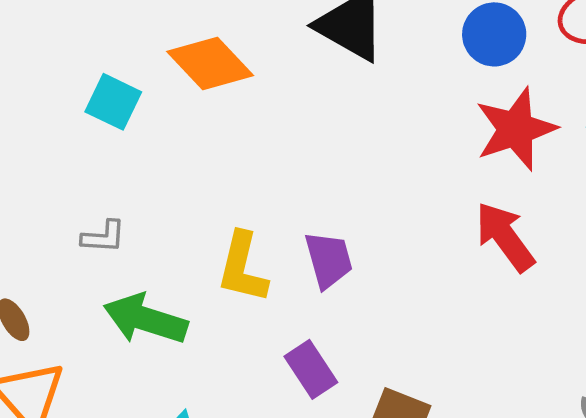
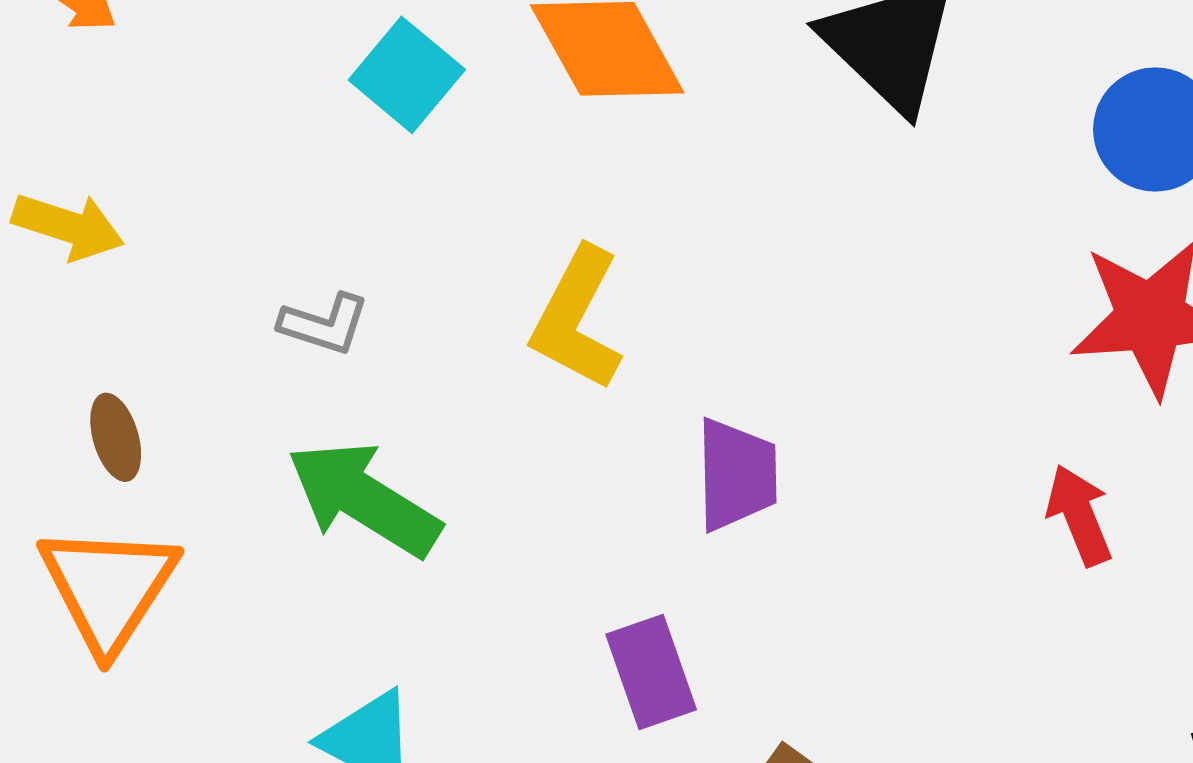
red arrow: (505, 237) -> (1079, 515), size x0.7
yellow L-shape: (242, 268) -> (577, 319), moved

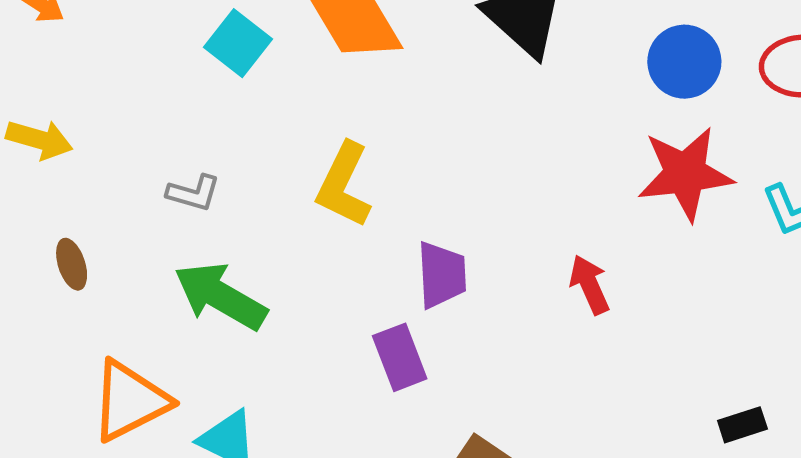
red arrow: (1079, 515) -> (590, 285), moved
orange triangle: (108, 588) -> (130, 401), moved, turned 32
purple rectangle: (651, 672) -> (400, 357), moved

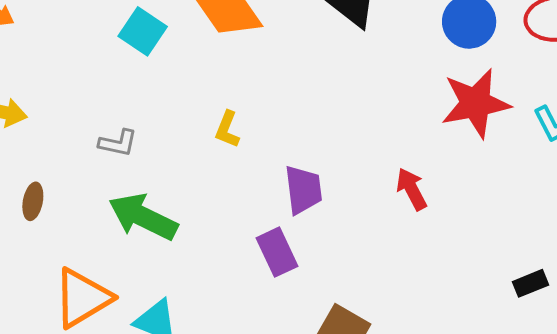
yellow L-shape: (344, 185) -> (227, 129), size x0.6
brown ellipse: (72, 264) -> (33, 201), turned 33

